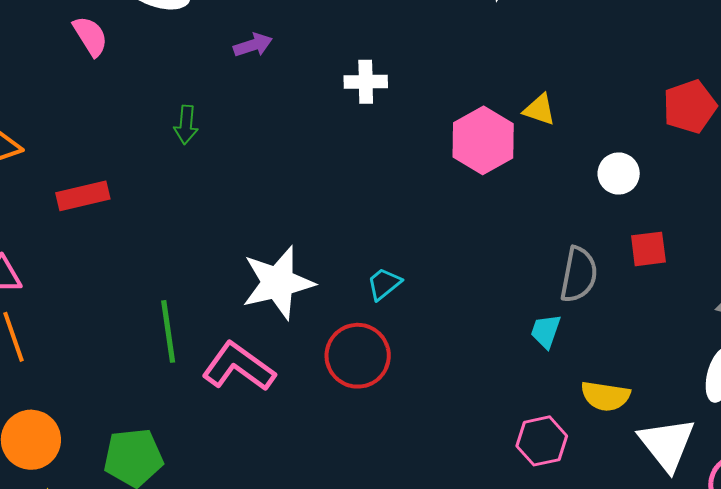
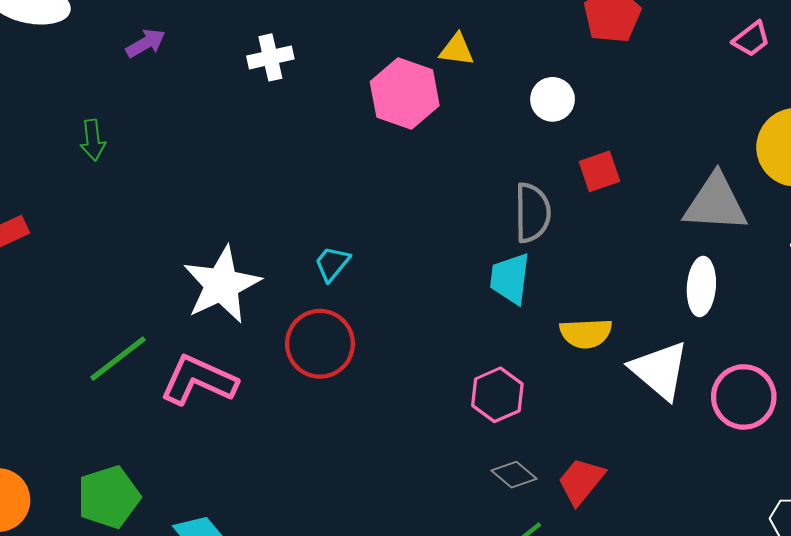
green line: (168, 331) -> (118, 359), turned 72
cyan trapezoid: (546, 331) -> (510, 279), size x1.4
pink hexagon: (542, 441) -> (497, 395), moved

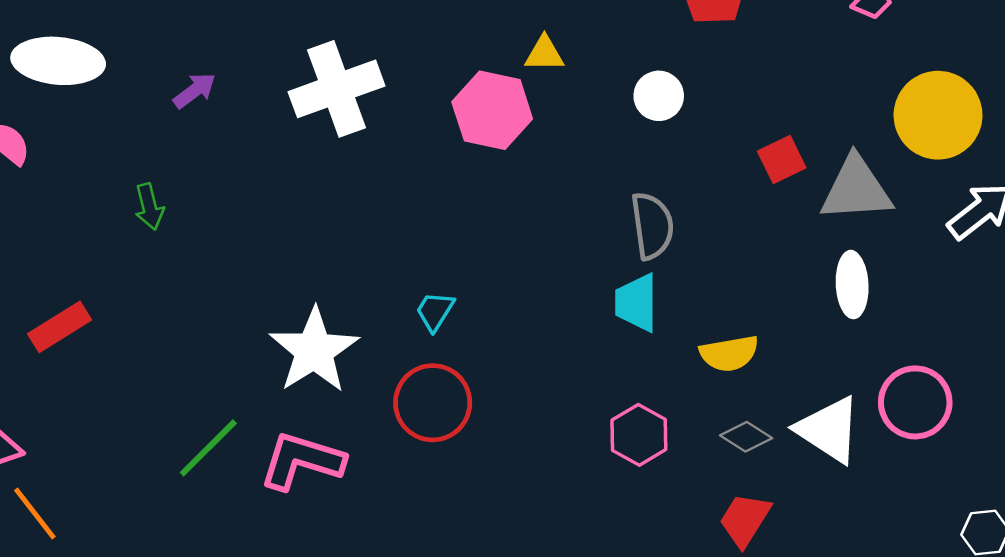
white cross: (270, 57) -> (337, 89), size x1.8
red square: (599, 171) -> (782, 159), moved
white triangle: (660, 370) -> (829, 430), moved
gray diamond: (514, 475) -> (746, 437), moved

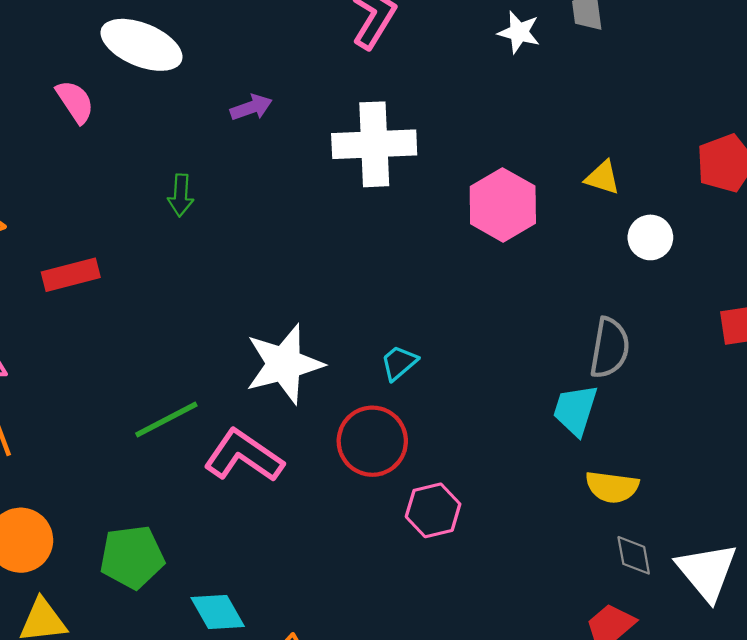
yellow triangle: (544, 54) -> (603, 178), moved
yellow semicircle: (729, 353) -> (612, 487), moved
pink hexagon: (639, 435) -> (433, 510), moved
gray diamond: (746, 437) -> (634, 555), turned 30

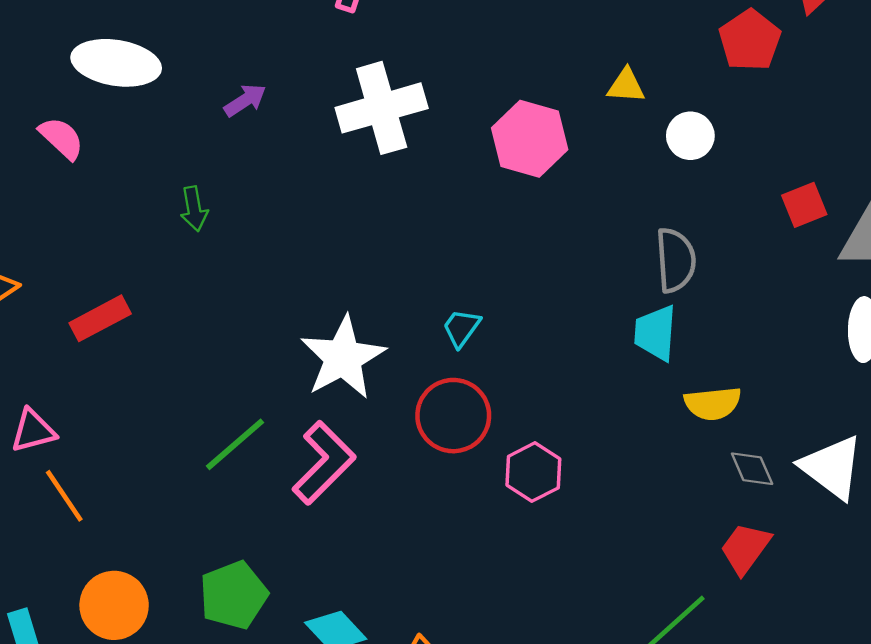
pink L-shape: (244, 456) -> (324, 463), turned 114

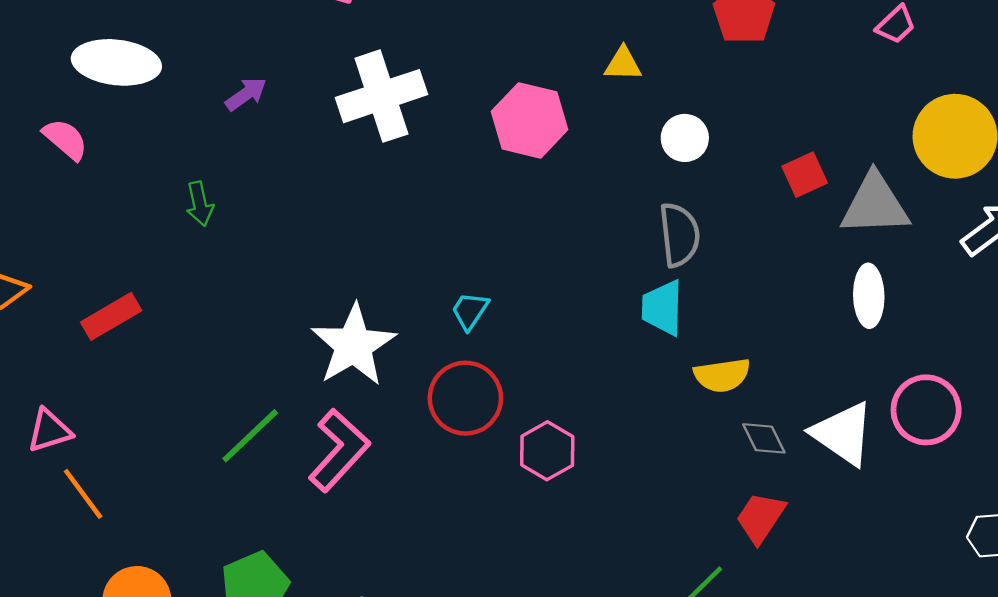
white circle: (690, 136) -> (685, 138), moved

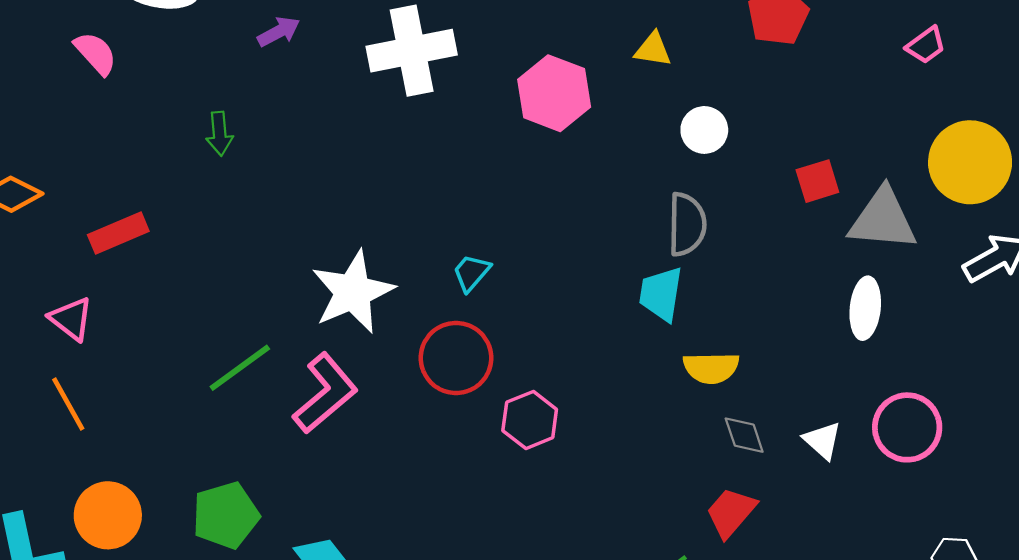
pink triangle: (49, 431) -> (71, 319), moved, turned 48
white triangle: (843, 434) -> (822, 440), size x0.6

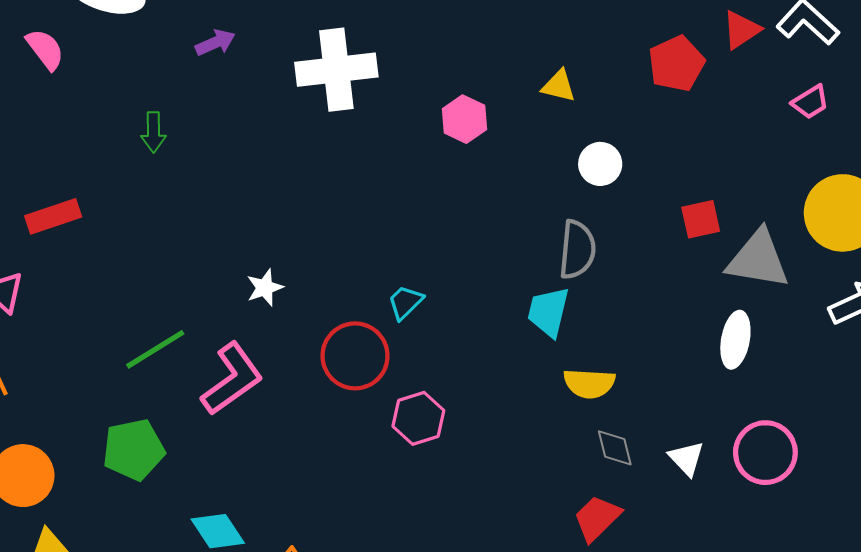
pink hexagon: (554, 93) -> (464, 119), size x0.7
cyan trapezoid: (471, 273) -> (405, 302), moved
white star: (353, 292) -> (265, 288), size x0.5
green pentagon: (226, 515) -> (134, 450), moved

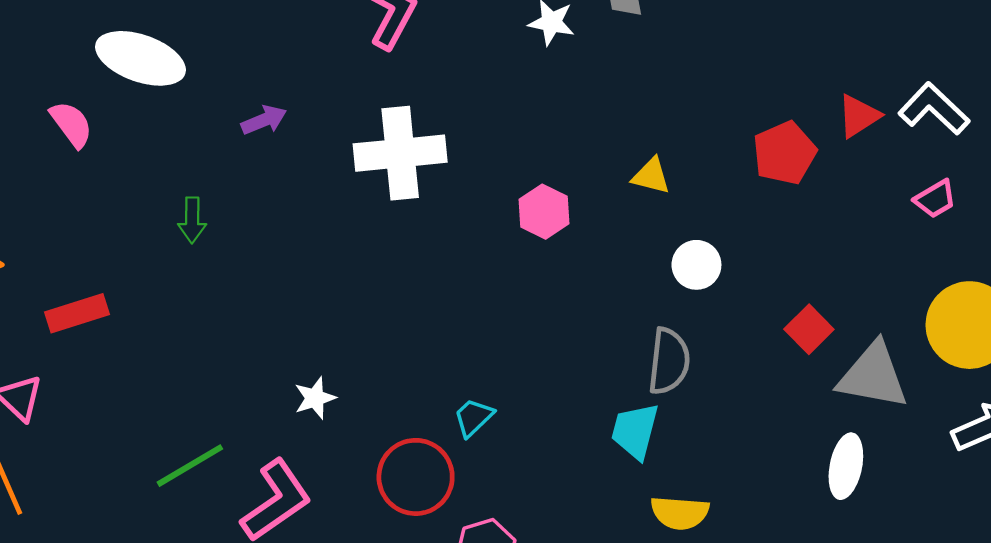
red square: (701, 219) -> (809, 329), turned -33

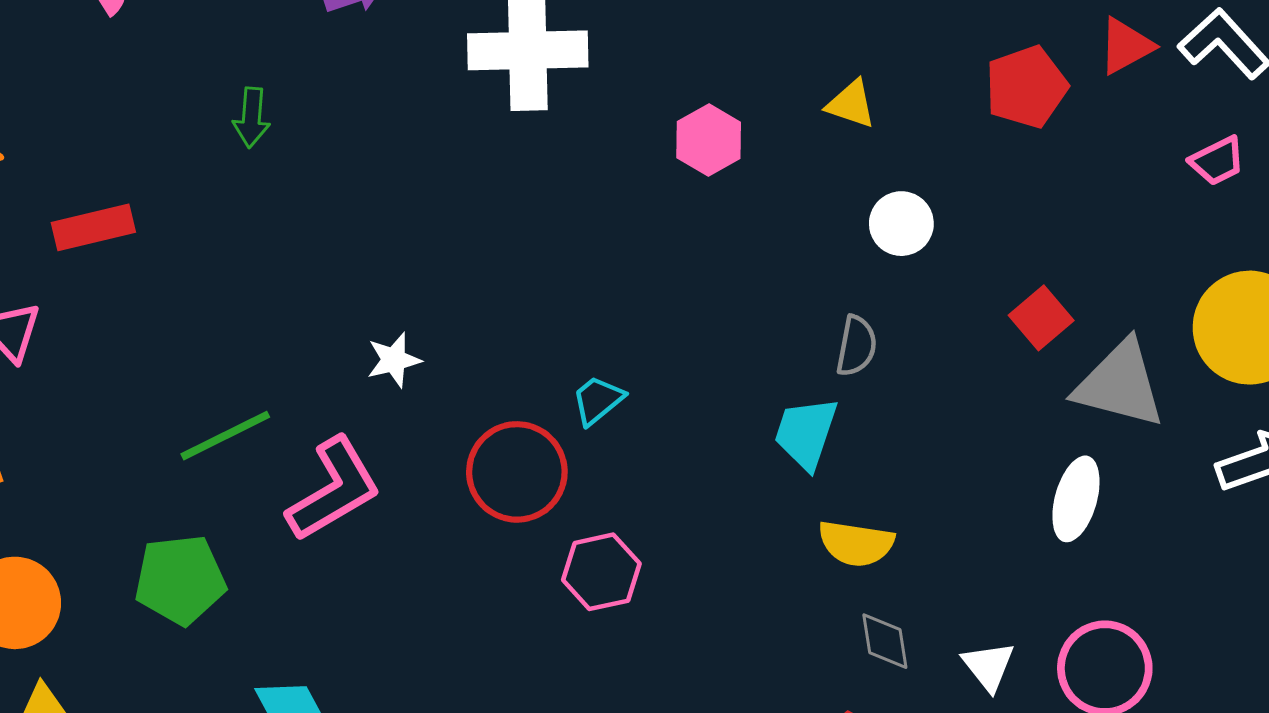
gray semicircle: (669, 361) -> (856, 346), size x0.7

